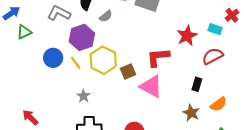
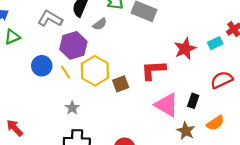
cyan rectangle: (215, 29) -> (215, 43), turned -48
red semicircle: (213, 56) -> (222, 80), moved
pink triangle: (151, 87) -> (167, 105), moved

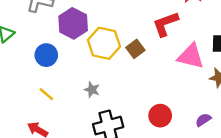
yellow line: (65, 72) -> (46, 94), moved

